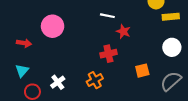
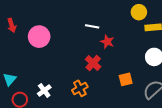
red arrow: (24, 43) -> (12, 25), moved, turned 64
red cross: (108, 54) -> (93, 63), turned -35

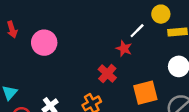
white line: (92, 26) -> (137, 31), moved, turned -56
orange square: (126, 79) -> (145, 93), size x1.5

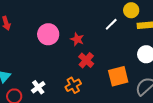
pink circle: (44, 43) -> (48, 34), moved
red star: (124, 49) -> (77, 39), moved

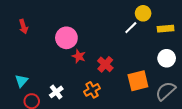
yellow circle: (131, 10) -> (143, 13), moved
red star: (77, 39) -> (79, 56), moved

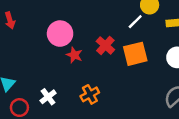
red cross: (105, 64) -> (105, 45), moved
orange square: (138, 81) -> (135, 54), moved

